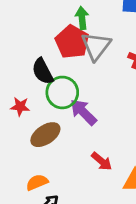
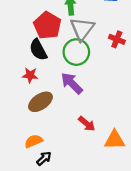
red pentagon: (72, 42) -> (47, 25), moved
green circle: (62, 92) -> (76, 52), moved
red star: (20, 107) -> (30, 75), moved

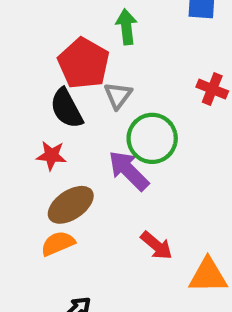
gray triangle: (82, 29) -> (118, 95), moved, size x0.6
green circle: (76, 52) -> (152, 138), moved
orange semicircle: (34, 141) -> (58, 243), moved

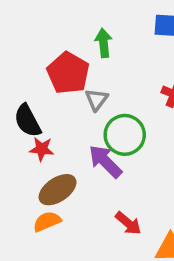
black semicircle: (66, 108) -> (27, 121), moved

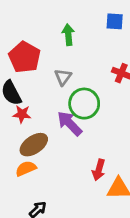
red pentagon: (68, 73) -> (25, 57), moved
red arrow: (128, 223) -> (99, 170), moved, turned 66

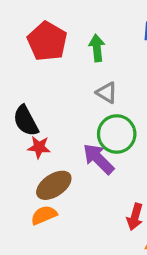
red pentagon: (25, 57) -> (47, 41), moved
gray triangle: (63, 77) -> (107, 93), moved, turned -36

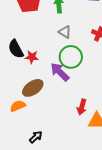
red star: (39, 147) -> (32, 57), moved
orange semicircle: (44, 215) -> (18, 106), moved

